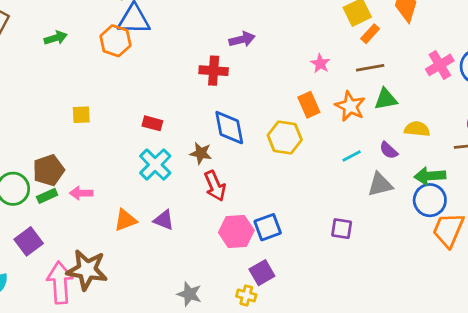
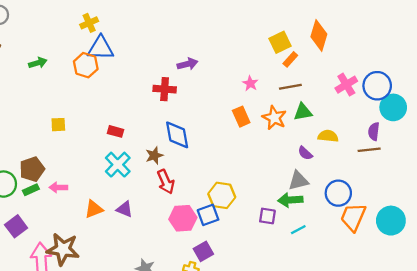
yellow hexagon: (285, 138) -> (222, 195), moved
brown star: (201, 153) -> (154, 155), turned -30
cyan line: (352, 156) -> (298, 230), moved
green arrow: (430, 176) -> (290, 200), moved

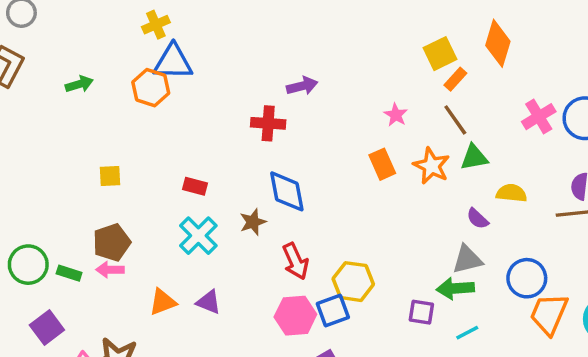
brown line: (290, 87) -> (455, 120), turned 65
brown pentagon: (32, 169) -> (112, 242), moved
red arrow: (166, 182) -> (295, 261), moved
green rectangle: (31, 190) -> (69, 273), turned 42

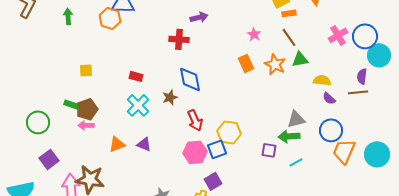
orange rectangle: (455, 79) -> (289, 13), turned 40
green arrow: (79, 84) -> (68, 16), turned -77
purple semicircle: (477, 219) -> (329, 98), moved
green rectangle: (69, 273) -> (71, 104), moved

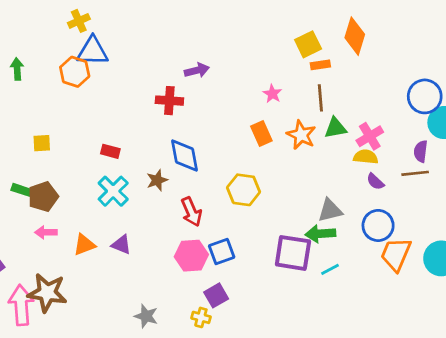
pink cross: (338, 35) -> (370, 136), moved
brown line: (289, 37) -> (320, 98), turned 30
pink arrow: (86, 125) -> (46, 232), moved
yellow hexagon: (229, 132) -> (244, 190), moved
purple square: (269, 150) -> (293, 253), size x1.8

